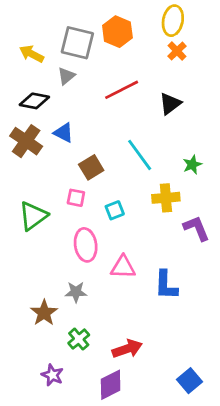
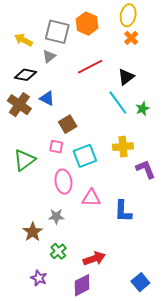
cyan line: (140, 155) -> (118, 103), moved
green star: (192, 165) -> (142, 109), moved
cyan square: (115, 210) -> (85, 156), size x1.6

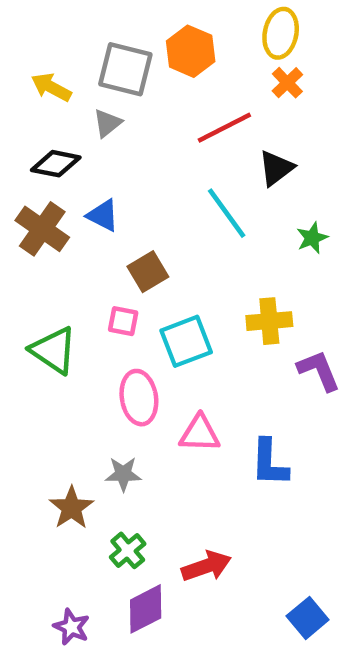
red line: (90, 67) -> (224, 128), moved
cyan line: (118, 103) -> (227, 213), moved
green triangle: (24, 160) -> (53, 350), turned -50
purple star: (39, 278) -> (71, 627), moved
purple diamond: (82, 285) -> (146, 609), moved

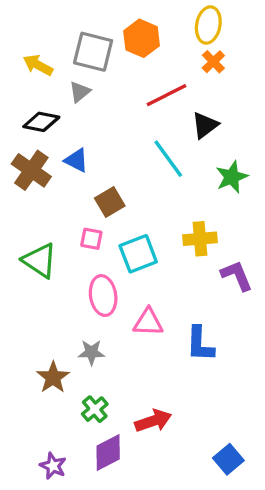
green star: (312, 238) -> (232, 177), size x1.4

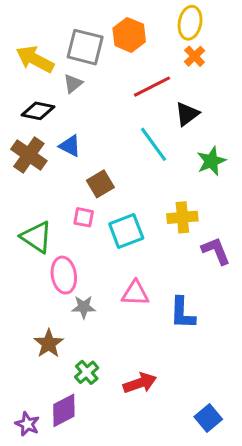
yellow arrow: (38, 65) -> (35, 59), size x1.4
pink ellipse: (103, 296) -> (64, 275), moved
gray star: (91, 352) -> (84, 307), moved
purple diamond: (108, 453) -> (64, 410), moved
purple star: (53, 466) -> (27, 424), moved

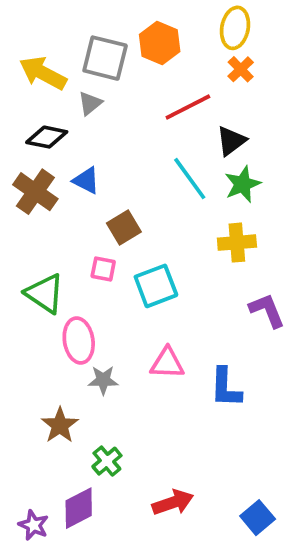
green star: (211, 161) -> (243, 184), moved
yellow cross: (182, 217) -> (237, 243), moved
red arrow: (140, 383) -> (173, 502), moved

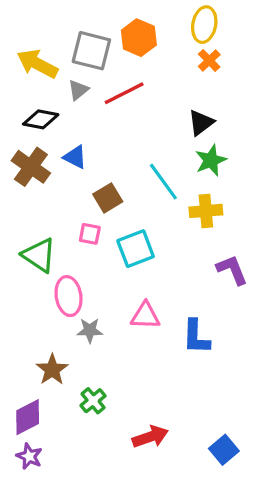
red line: (188, 107) -> (124, 93), moved
cyan line: (190, 179) -> (163, 182), moved
purple diamond: (79, 508) -> (28, 417), moved

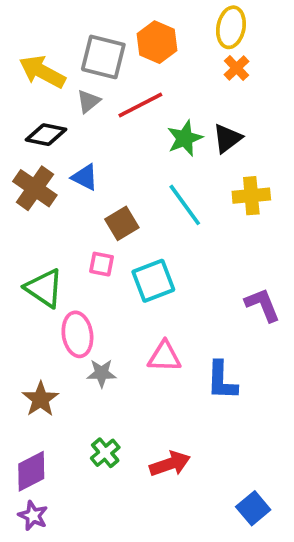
green star: (211, 160) -> (185, 138), moved
yellow cross: (206, 211) -> (251, 196), moved
brown star: (52, 370) -> (40, 399), moved
red arrow: (150, 437) -> (170, 464), moved

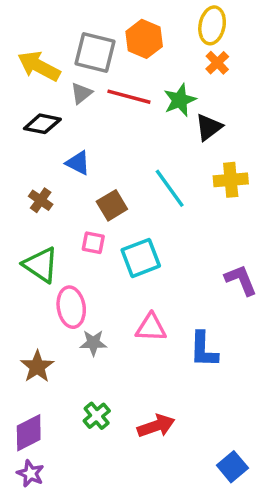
red line: (140, 105) -> (129, 97), turned 42
green star: (185, 138) -> (180, 100), moved
brown cross: (35, 188) -> (41, 200), moved, size x0.6

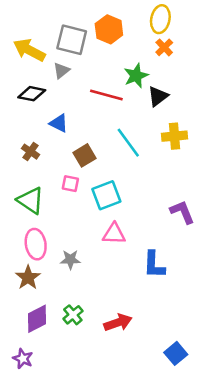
red line: (129, 97) -> (106, 95), moved
pink ellipse: (71, 307) -> (36, 244), moved
pink triangle: (151, 328) -> (114, 234), moved
purple diamond: (29, 433) -> (37, 319), moved

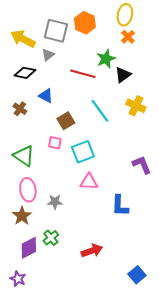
yellow cross: (175, 136) -> (136, 106), turned 30
brown cross: (31, 152) -> (20, 109), moved
green cross: (73, 315) -> (51, 238), moved

